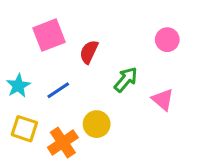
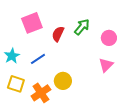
pink circle: (167, 40) -> (109, 38), moved
green arrow: (126, 80) -> (82, 27), moved
pink triangle: (163, 100) -> (106, 65), turned 35

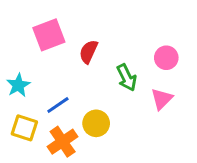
green arrow: (82, 27) -> (127, 78), moved, turned 114
blue line: (38, 59) -> (58, 105), moved

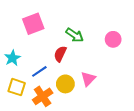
red semicircle: (88, 52) -> (60, 54), moved
green arrow: (127, 78) -> (75, 35), moved, turned -30
pink triangle: (162, 99) -> (88, 79), moved

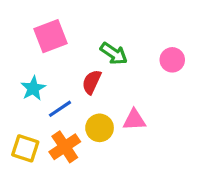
cyan star: (12, 58) -> (33, 88), moved
pink triangle: (88, 79) -> (134, 120), turned 42
yellow square: (17, 87) -> (25, 148), moved

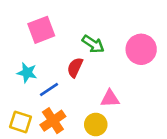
pink circle: (172, 60) -> (141, 49), size x1.5
cyan star: (33, 88) -> (27, 73), turned -30
yellow circle: (100, 128) -> (96, 125), moved

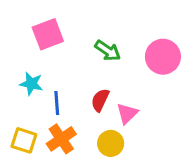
red semicircle: (75, 67) -> (100, 100), moved
blue line: (49, 89) -> (57, 103), turned -60
pink triangle: (110, 99) -> (127, 114), turned -42

